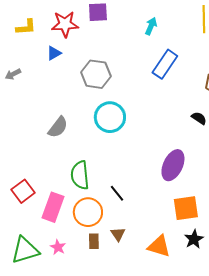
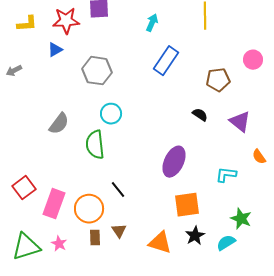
cyan circle: (110, 117) -> (111, 114), size x0.7
green semicircle: (80, 175) -> (95, 145), moved

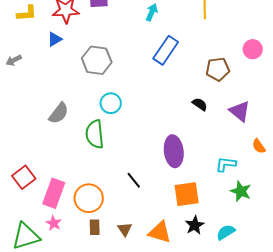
purple ellipse: (174, 162) -> (174, 151), turned -32
black line: (118, 190) -> (134, 180), moved
green star: (241, 219) -> (241, 191), moved
brown triangle: (119, 231) -> (125, 229), moved
pink star: (59, 244) -> (54, 223), moved

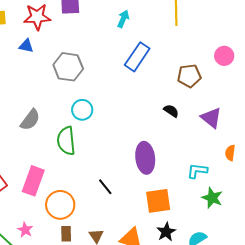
blue triangle: (55, 39) -> (26, 46), turned 42
orange semicircle: (259, 146) -> (230, 153), turned 42
pink rectangle: (54, 193) -> (33, 181), moved

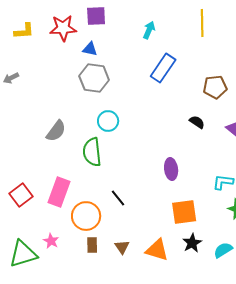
blue triangle: (26, 46) -> (90, 49), moved
purple ellipse: (145, 158) -> (171, 169), size x0.7
black line: (105, 187) -> (118, 198), moved

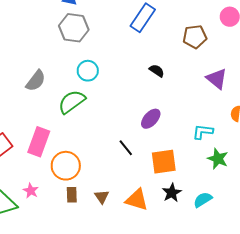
black semicircle: (197, 122) -> (157, 71), moved
green semicircle: (92, 152) -> (72, 102), turned 60
purple ellipse: (171, 169) -> (151, 119), turned 50
black line: (118, 198) -> (126, 148), moved

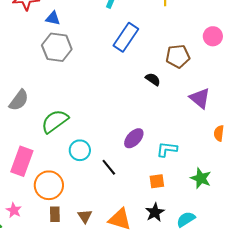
cyan circle: (88, 71) -> (80, 150), moved
black semicircle: (157, 71) -> (153, 79), moved
cyan L-shape: (203, 132) -> (167, 149), moved
orange square: (164, 162) -> (157, 181), moved, size x0.6

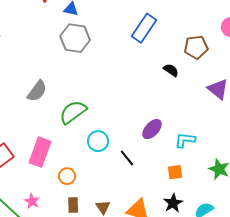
orange circle: (49, 185) -> (67, 176), size x0.6

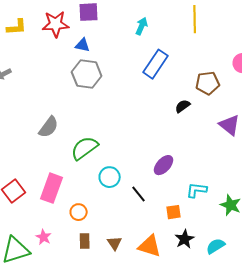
black semicircle: (171, 70) -> (183, 106), turned -70
cyan L-shape: (185, 140) -> (197, 190), moved
orange square: (175, 172) -> (174, 212), moved

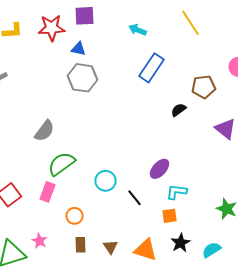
yellow line: (195, 19) -> (190, 23), turned -32
cyan arrow: (142, 26) -> (138, 30), turned -90
green semicircle: (85, 148) -> (62, 164), moved
pink rectangle: (52, 188) -> (48, 192), size x0.7
cyan L-shape: (197, 190) -> (176, 192), moved

